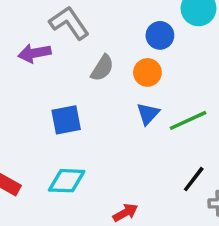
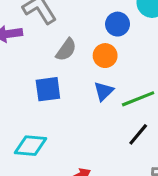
blue square: (66, 120) -> (48, 89), moved
black line: (194, 179) -> (138, 134), moved

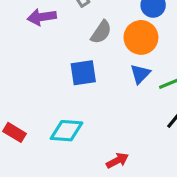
orange circle: (105, 56) -> (141, 37), size x1.4

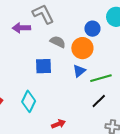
gray semicircle: (101, 32) -> (58, 42), turned -105
cyan diamond: (66, 131) -> (29, 101), turned -75

